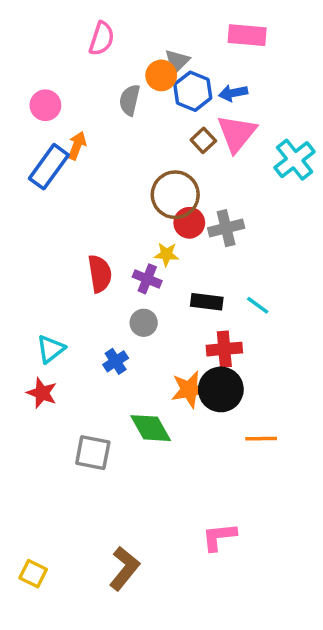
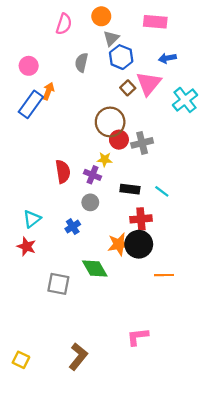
orange circle: (161, 75) -> (101, 16), moved
blue arrow: (233, 93) -> (167, 58), moved

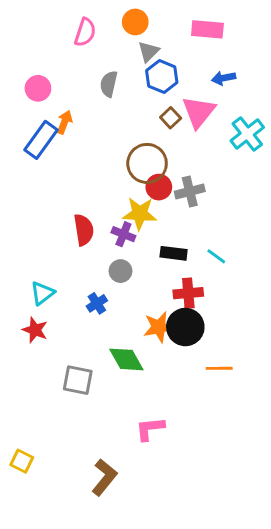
yellow star: (105, 159) -> (140, 214), size x1.6
pink L-shape: (138, 337) -> (150, 429), moved
yellow square: (21, 360) -> (22, 461), moved

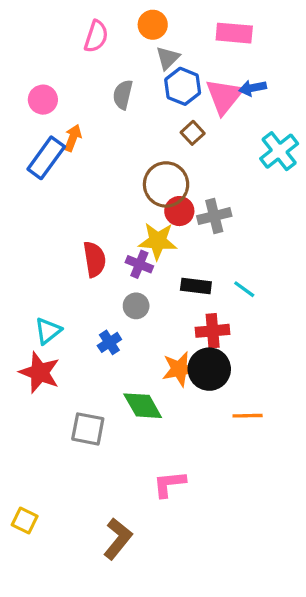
pink triangle: (199, 112) -> (224, 96), moved
red star: (35, 330) -> (40, 372), size x1.4

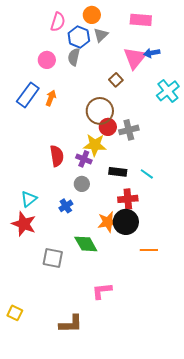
blue hexagon: (183, 86) -> (79, 37), moved
pink circle: (43, 100) -> (47, 60), moved
orange arrow: (73, 138) -> (51, 98), moved
brown L-shape: (118, 539) -> (71, 324), turned 50

